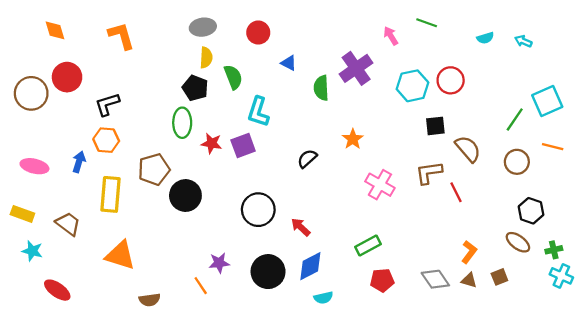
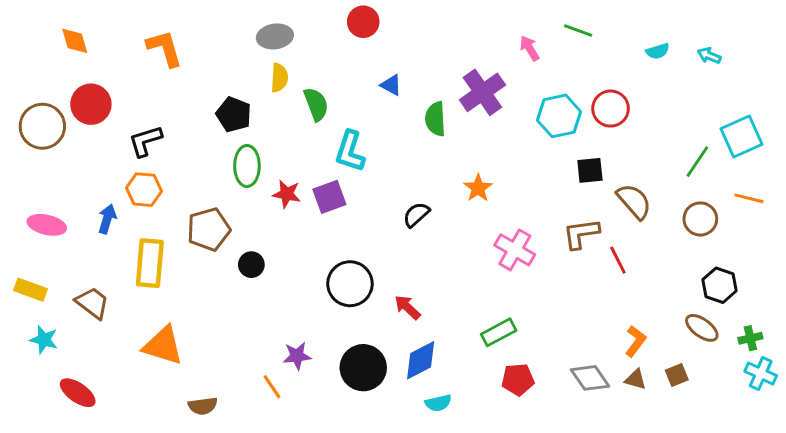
red circle: (258, 33) -> (363, 22), moved
black pentagon: (195, 88) -> (234, 114), moved
black circle: (185, 196) -> (251, 265), size x0.6

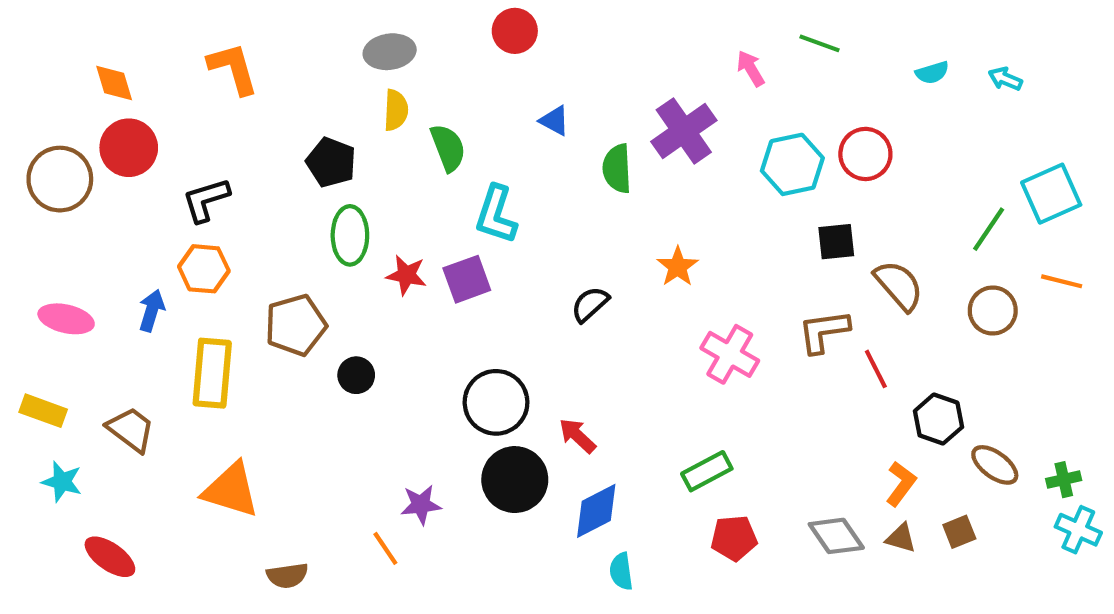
orange diamond: (75, 41) -> (114, 83), moved
black hexagon: (719, 285) -> (938, 419), moved
black circle: (363, 368) -> (515, 480), moved
cyan semicircle: (438, 403) -> (621, 571), turned 95

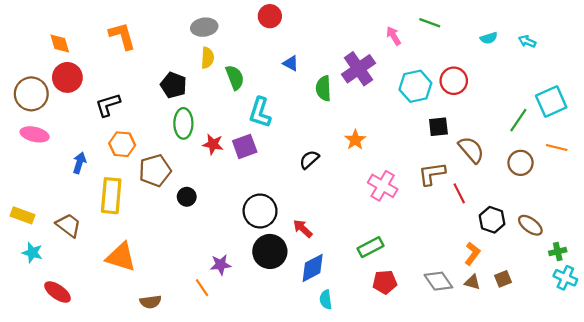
orange hexagon: (204, 269) -> (122, 144), moved
pink ellipse: (66, 319) -> (35, 134), moved
brown ellipse: (995, 465) -> (530, 225), moved

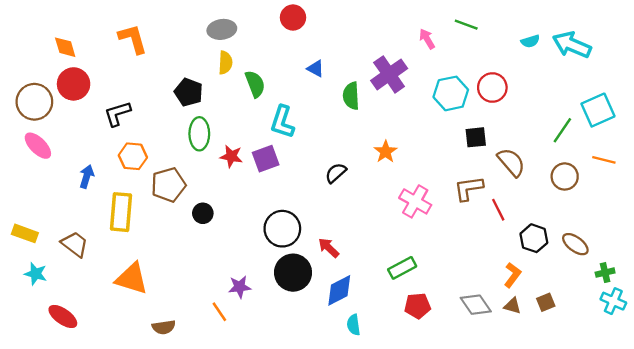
cyan arrow: (527, 41) -> (572, 45), size x2.0
pink ellipse: (35, 134) -> (38, 146), turned 32

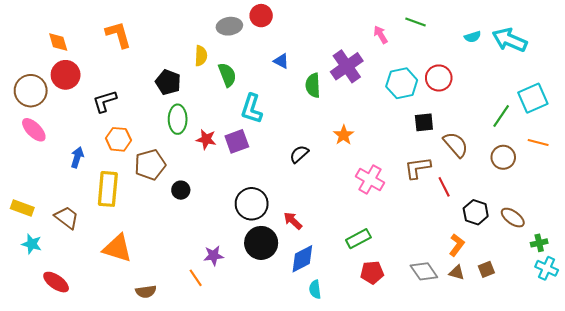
gray ellipse: (222, 29) -> (229, 26), moved

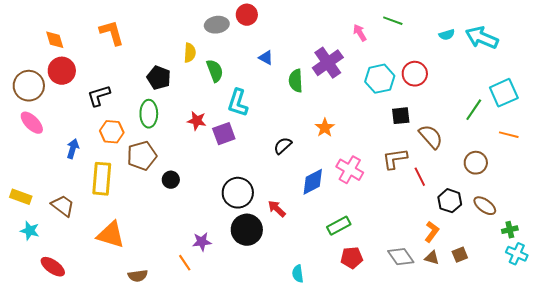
green ellipse: (178, 119) -> (149, 114), moved
red star: (206, 139) -> (197, 121), moved
brown circle: (503, 157) -> (476, 163), moved
blue diamond: (302, 259) -> (313, 182), moved

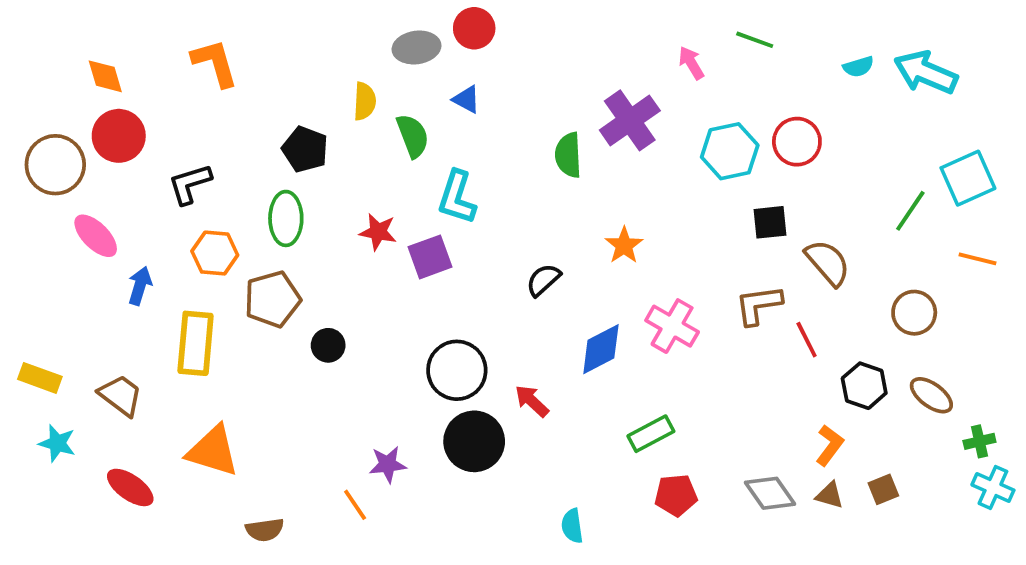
blue triangle: (266, 58) -> (466, 99), moved
pink ellipse: (32, 123) -> (96, 236), moved
red ellipse: (53, 267) -> (130, 487), moved

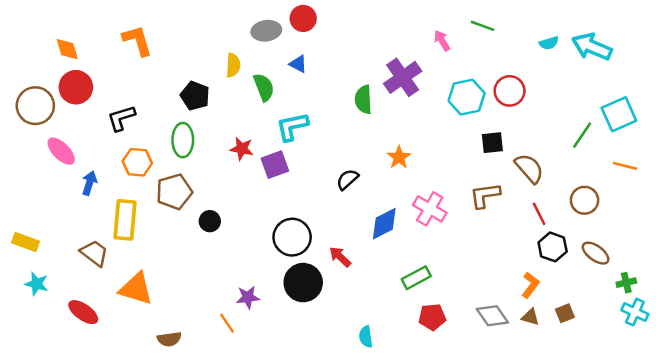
cyan L-shape: (457, 197) -> (292, 127), turned 60
red line: (807, 340) -> (539, 214), moved
brown trapezoid: (121, 395) -> (94, 253), moved

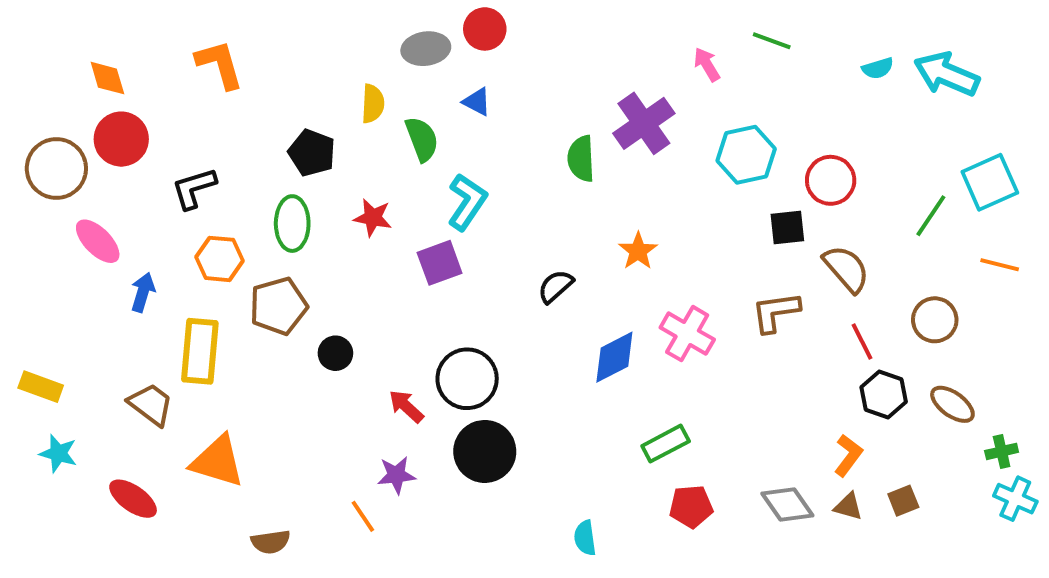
red circle: (510, 91) -> (831, 180), moved
cyan L-shape: (292, 127) -> (467, 202), turned 136
red star: (242, 149) -> (373, 218), moved
red arrow: (340, 257) -> (406, 406), moved

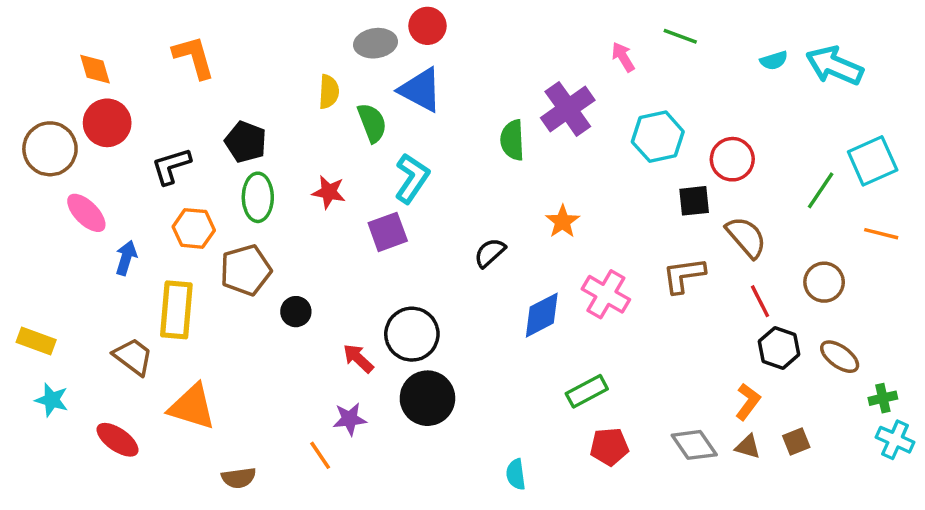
blue triangle: (477, 102) -> (421, 90), size x1.8
black pentagon: (312, 153) -> (246, 142), moved

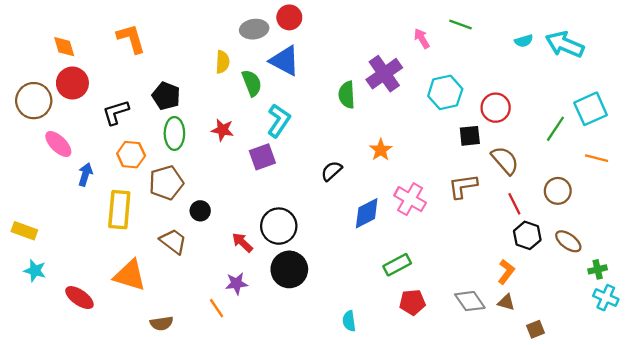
brown trapezoid: (133, 357) -> (173, 241), moved
brown square: (796, 441) -> (535, 329), moved

